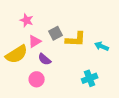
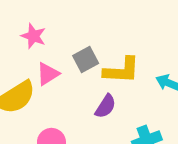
purple semicircle: (45, 59) -> (105, 106), moved, turned -96

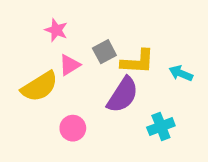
purple semicircle: (105, 106) -> (123, 95), size x1.6

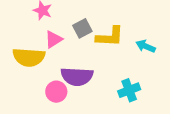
yellow semicircle: (40, 87) -> (29, 57), turned 36
purple semicircle: (123, 95) -> (77, 76), moved, turned 60

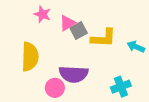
pink triangle: (54, 39) -> (67, 23), moved
yellow semicircle: (29, 57) -> (30, 57), turned -92

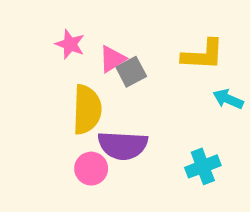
yellow L-shape: (103, 38) -> (203, 55), moved
yellow semicircle: (30, 57) -> (87, 110), moved

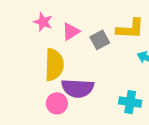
gray square: (131, 72) -> (100, 40), moved
cyan cross: (203, 166) -> (130, 102), turned 30

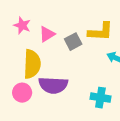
pink circle: (57, 103) -> (22, 93), moved

